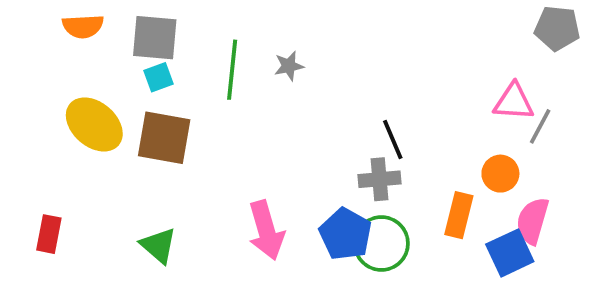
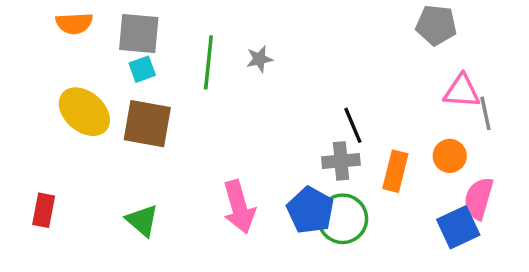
gray pentagon: (557, 28) -> (436, 25), moved
gray line: (540, 126) -> (485, 113), turned -40
orange rectangle: (459, 215) -> (395, 171), moved

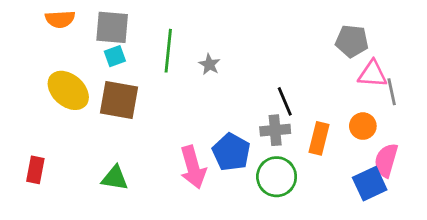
gray pentagon: (436, 25) -> (352, 41), moved
gray star: (259, 59) -> (209, 64), moved, turned -30
blue pentagon: (310, 210) -> (231, 152), moved
green triangle: (142, 220) -> (115, 178), turned -32

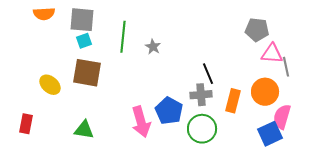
yellow ellipse: (68, 90) -> (50, 85), moved, size x0.7
orange circle: (363, 126) -> (265, 92), size x1.4

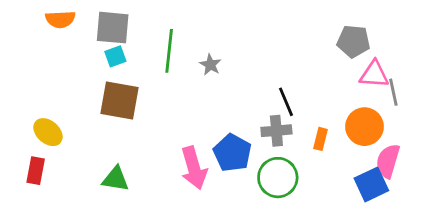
yellow ellipse: (50, 85) -> (48, 132), moved
orange rectangle: (233, 101) -> (320, 139), size x0.7

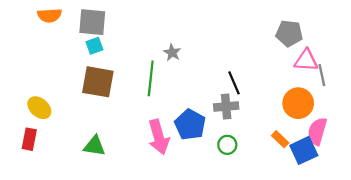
green line: (169, 51) -> (151, 78), moved
orange rectangle: (320, 139) -> (280, 139), moved, turned -60
green circle: (278, 178) -> (227, 145), size x0.6

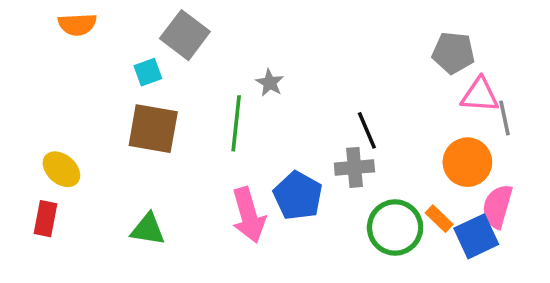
gray square: (92, 22) -> (185, 35), moved, turned 32
green circle: (227, 145) -> (395, 227), moved, size x1.8

